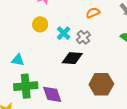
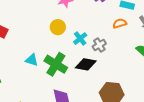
orange semicircle: (93, 13) -> (120, 23), moved
green cross: (26, 86) -> (56, 64), moved, turned 30

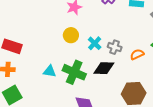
orange semicircle: (120, 23) -> (137, 54), moved
gray cross: (99, 45) -> (115, 47), turned -32

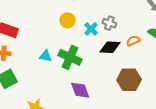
gray cross: (115, 47) -> (109, 23), moved
black diamond: (104, 68) -> (110, 47), moved

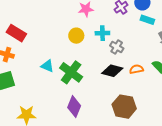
cyan cross: (91, 29) -> (102, 33), moved, turned 32
purple diamond: (80, 90) -> (74, 107), turned 30

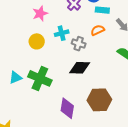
cyan triangle: (47, 66) -> (15, 78), turned -32
orange semicircle: (136, 69) -> (98, 30), moved
purple diamond: (74, 107) -> (67, 108), moved

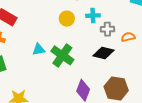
orange semicircle: (98, 30) -> (128, 37), moved
gray cross: (79, 44) -> (107, 29), turned -32

